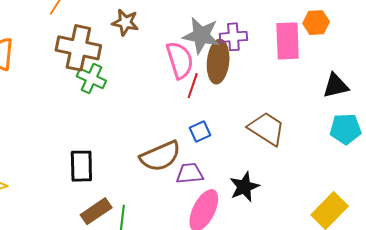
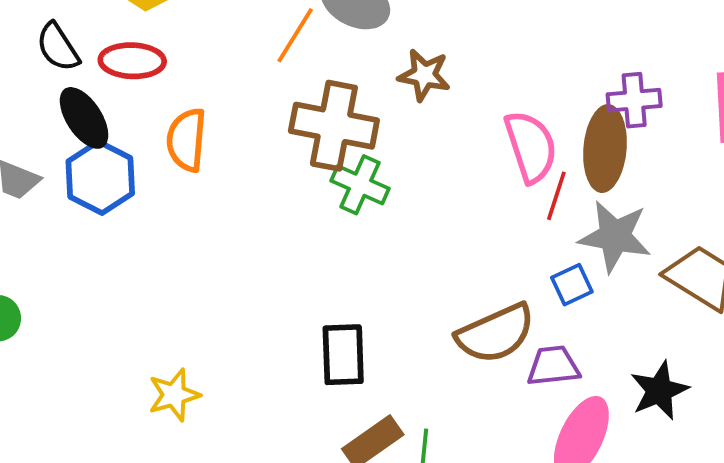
gray star: (201, 35) -> (615, 236), moved

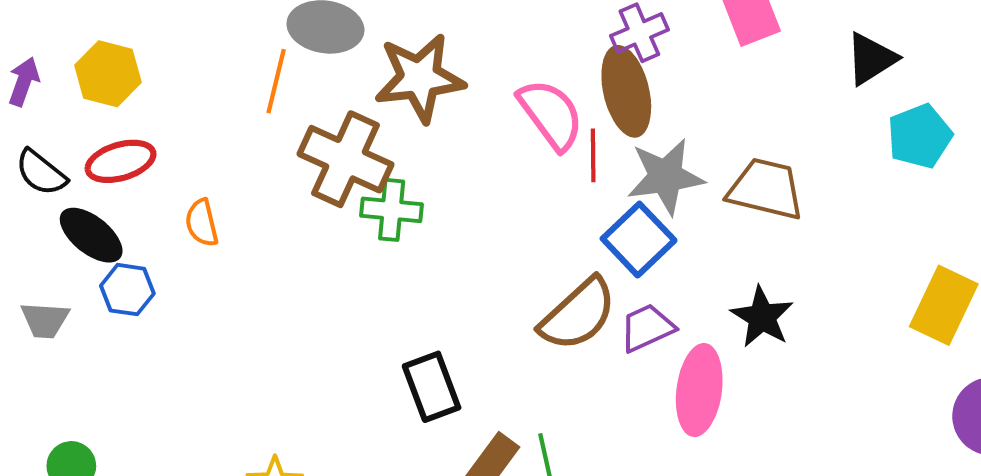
brown star: (424, 75) -> (420, 78), size x1.6
brown cross: (334, 126) -> (346, 159), turned 32
orange semicircle: (187, 140) -> (202, 223), size x0.7
blue hexagon: (100, 177) -> (127, 290), size x0.7
blue square: (572, 285) -> (639, 240), size x1.6

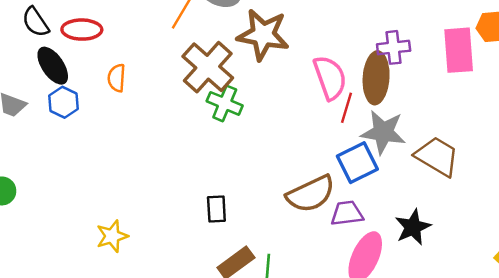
black rectangle: (432, 387) -> (216, 209), size x0.7

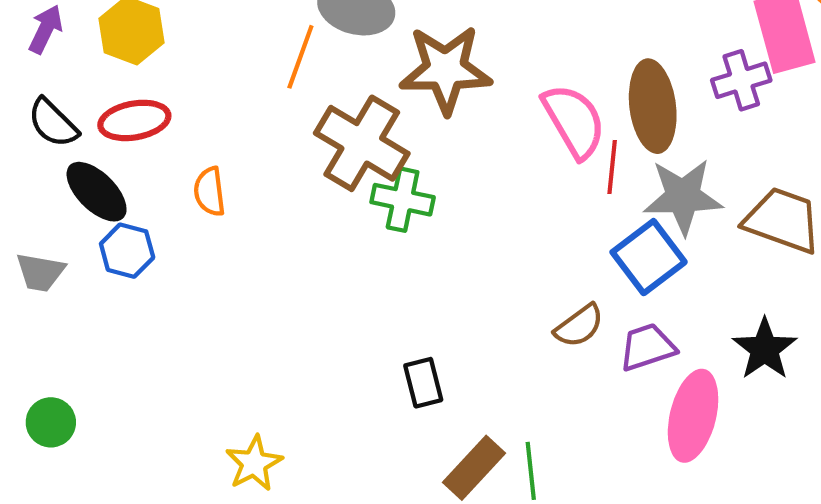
purple cross: (394, 47) -> (741, 80), moved
brown semicircle: (311, 194) -> (579, 326), size x0.6

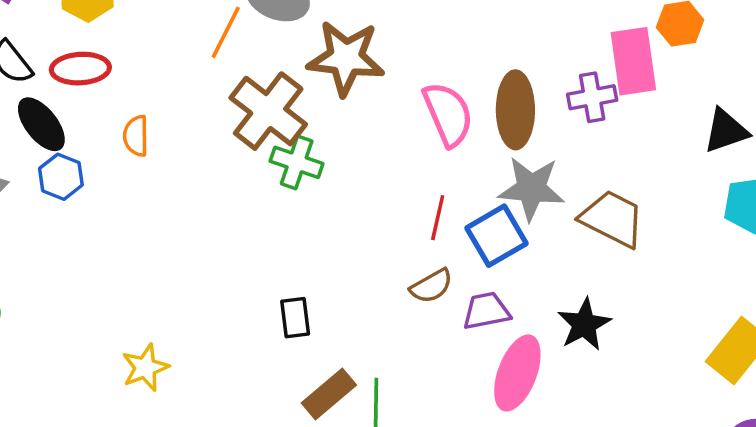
red line: (612, 167) -> (438, 218), moved

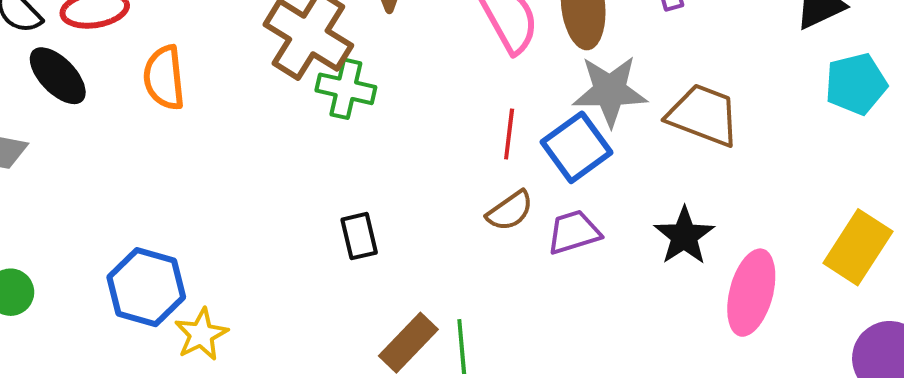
orange semicircle: (136, 136) -> (164, 78), size x1.4
blue hexagon: (61, 177) -> (146, 287), moved, size x1.5
black rectangle: (295, 318) -> (359, 236), moved
pink ellipse: (517, 373) -> (751, 293), moved

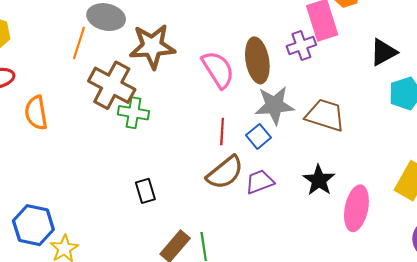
blue square: (577, 147) -> (258, 136), size x0.7
brown semicircle: (510, 211) -> (225, 173), size x1.5

